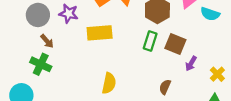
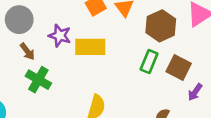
purple star: (69, 13) -> (60, 36), moved
green cross: (41, 64) -> (38, 80), moved

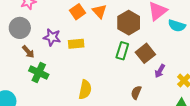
yellow rectangle: (90, 47) -> (76, 44), size x0.7
brown square: (179, 68) -> (145, 53), turned 30

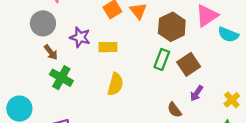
purple arrow: (160, 71) -> (197, 93), moved
yellow semicircle: (85, 90) -> (115, 84), moved
brown semicircle: (136, 93) -> (174, 110), turned -64

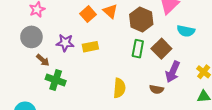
cyan semicircle: (228, 35) -> (186, 31), moved
yellow semicircle: (115, 84) -> (119, 88), moved
purple arrow: (197, 93) -> (173, 72), size x1.5
brown semicircle: (174, 110) -> (157, 89), turned -32

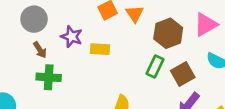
green cross: (56, 80) -> (49, 77), turned -30

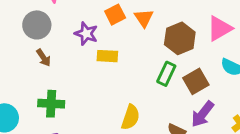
purple star: (72, 37) -> (86, 34), moved
green cross: (49, 77) -> (51, 104), moved

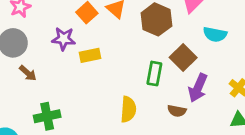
green rectangle: (166, 74) -> (154, 74), moved

